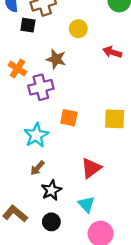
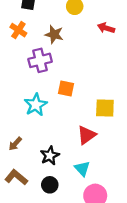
orange cross: (17, 68) -> (18, 30), moved
yellow square: (115, 119) -> (105, 108), moved
brown arrow: (37, 168) -> (15, 144), moved

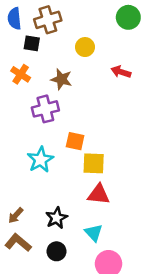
yellow square: (105, 108) -> (94, 163), moved
red triangle: (87, 135) -> (99, 194), turned 42
brown arrow: (15, 144) -> (16, 215), moved

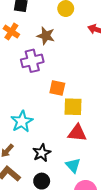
cyan star: (40, 160) -> (22, 121), moved

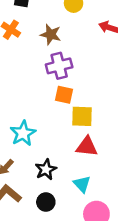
purple cross: (32, 61) -> (59, 66), moved

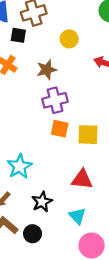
brown star: (51, 34) -> (47, 70), turned -30
yellow square: (82, 116) -> (88, 135), moved
black circle: (46, 202) -> (33, 234), moved

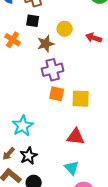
black square: (18, 35) -> (33, 21), moved
yellow circle: (69, 39) -> (65, 29), moved
black star: (42, 202) -> (29, 156), moved

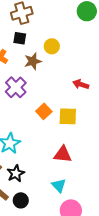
red arrow: (94, 38) -> (81, 84), moved
purple cross: (53, 70) -> (16, 87), moved, turned -30
orange square: (57, 94) -> (44, 111), turned 35

